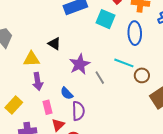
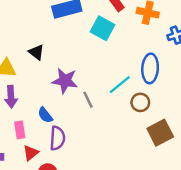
blue ellipse: (135, 33) -> (150, 68), moved
cyan line: (124, 63) -> (120, 85), turned -66
purple star: (80, 64) -> (65, 81), turned 30

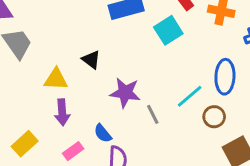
cyan square: (102, 28) -> (168, 30), turned 30
pink rectangle: (20, 130) -> (73, 151), turned 63

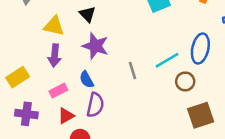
purple star: (125, 93) -> (95, 46), moved

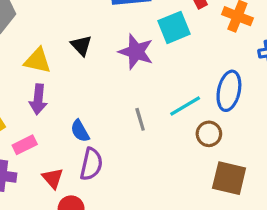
purple star: (95, 46) -> (136, 52), moved
pink rectangle: (58, 91) -> (25, 145), moved
brown square: (201, 115) -> (229, 178), turned 32
red triangle: (66, 116) -> (53, 178), turned -42

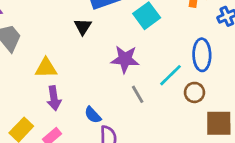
black triangle: (81, 45) -> (83, 27), moved, turned 30
purple star: (136, 52) -> (125, 59), moved

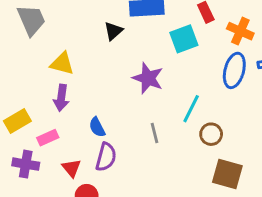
blue ellipse: (202, 55) -> (234, 70), moved
cyan line: (171, 75) -> (191, 109), turned -35
gray line: (138, 94) -> (154, 133), moved

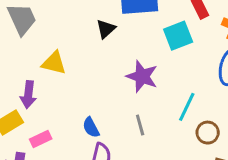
purple arrow: (61, 98) -> (28, 95), moved
gray line: (154, 133) -> (140, 125), moved

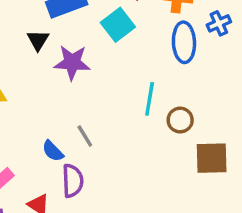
purple star: (142, 76) -> (72, 62), moved
gray line: (140, 125) -> (85, 136), moved

